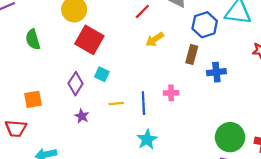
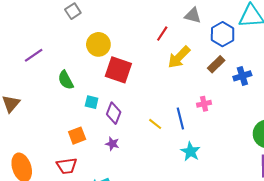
yellow arrow: (155, 39) -> (179, 57), size x1.4
brown rectangle: (192, 54) -> (216, 64), turned 42
cyan square: (102, 74) -> (92, 102), moved
yellow line: (116, 104) -> (155, 124), turned 56
purple star: (82, 116) -> (112, 144), moved

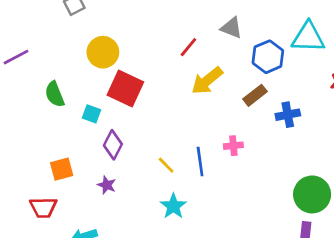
cyan square: (92, 102) -> (92, 114), moved
cyan star: (190, 152) -> (173, 206), moved

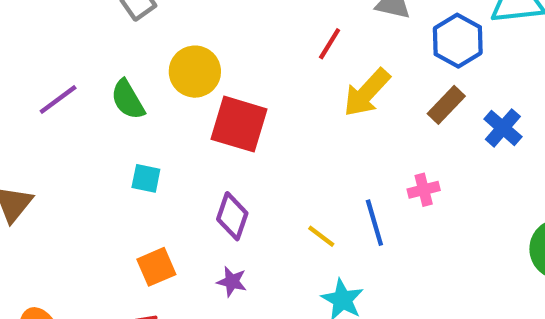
green semicircle: (55, 94) -> (128, 100), moved
cyan square: (92, 114) -> (146, 178), moved
blue cross: (288, 115) -> (503, 128), turned -30

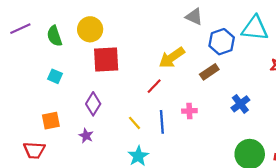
red line: (330, 44) -> (154, 86), moved
red square: (239, 124) -> (106, 60), turned -32
blue cross: (503, 128) -> (240, 104), moved

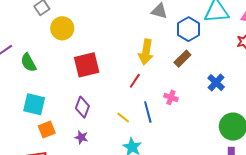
yellow circle: (90, 29) -> (62, 28), moved
green semicircle: (54, 36) -> (28, 63), moved
yellow arrow: (172, 58) -> (146, 52), turned -35
cyan square: (55, 76) -> (34, 104), moved, size x1.6
pink cross: (189, 111) -> (171, 97), turned 32

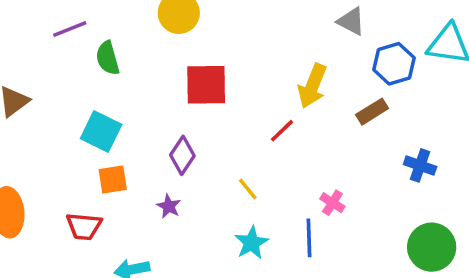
blue cross: (216, 83) -> (420, 165), turned -36
pink cross: (171, 97) -> (332, 203), moved
blue line: (148, 112) -> (309, 238), moved

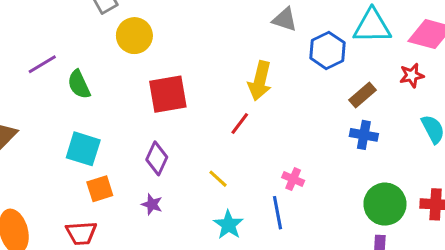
brown rectangle: (372, 112) -> (363, 95), moved

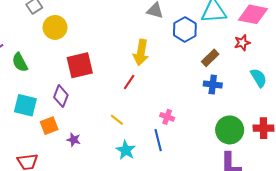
purple diamond: (157, 158) -> (61, 96), moved
orange square: (100, 189) -> (49, 126), moved

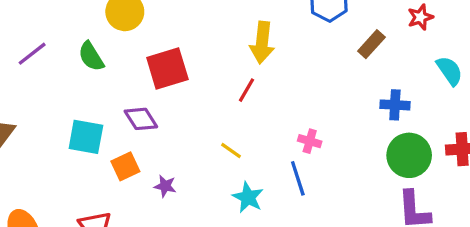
green semicircle: (20, 62) -> (91, 56), moved
blue cross: (213, 85) -> (395, 105), moved
purple diamond: (61, 96) -> (141, 119), turned -50

